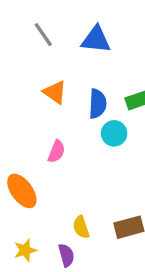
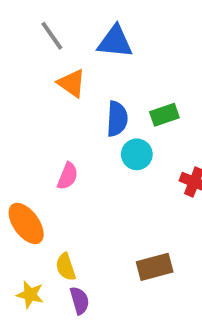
orange triangle: (55, 92) -> (72, 83), moved
yellow semicircle: (81, 227) -> (66, 267), moved
yellow star: (25, 250) -> (30, 295), turned 30

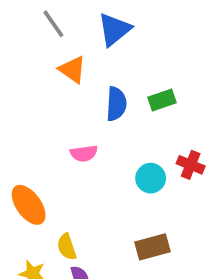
blue triangle: (115, 42) -> (114, 29), turned -45
cyan circle: (137, 154) -> (151, 178), moved
pink semicircle: (68, 176) -> (84, 153), moved, turned 60

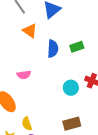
pink semicircle: (84, 153) -> (24, 75), moved

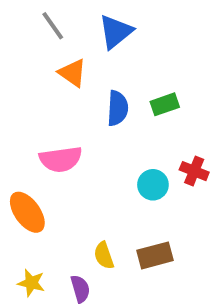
pink semicircle: (24, 75) -> (61, 159), size x1.5
yellow semicircle: (27, 124) -> (104, 255), moved

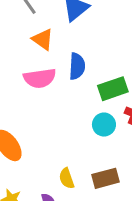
green rectangle: (165, 104) -> (113, 89), moved, size x1.4
pink semicircle: (61, 159) -> (40, 78), moved

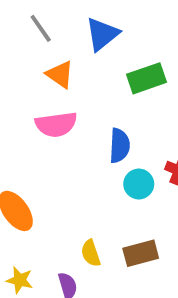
blue semicircle: (77, 66) -> (120, 146), moved
green rectangle: (113, 89) -> (146, 78), moved

